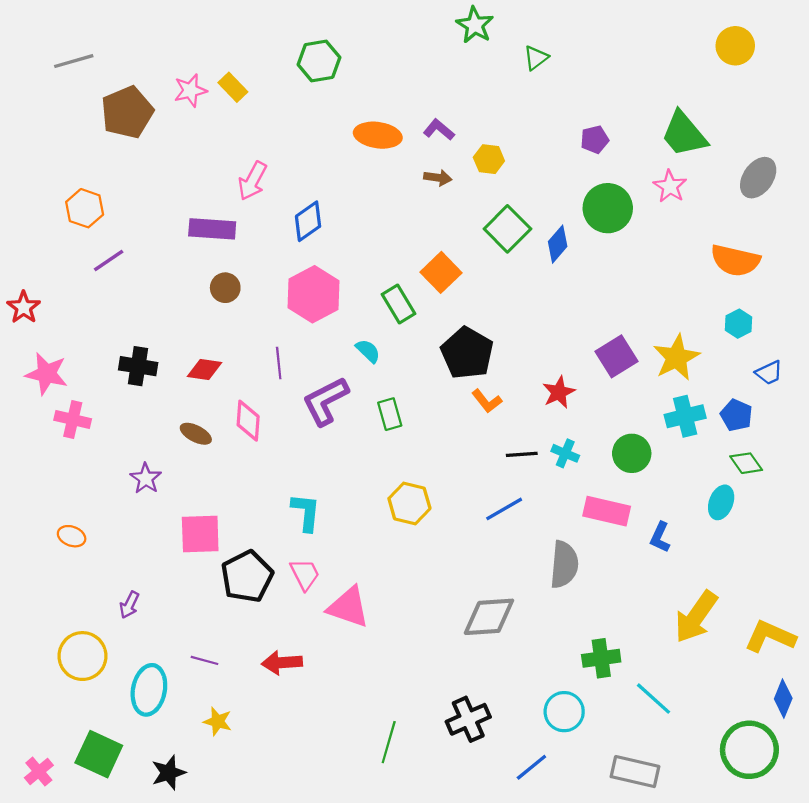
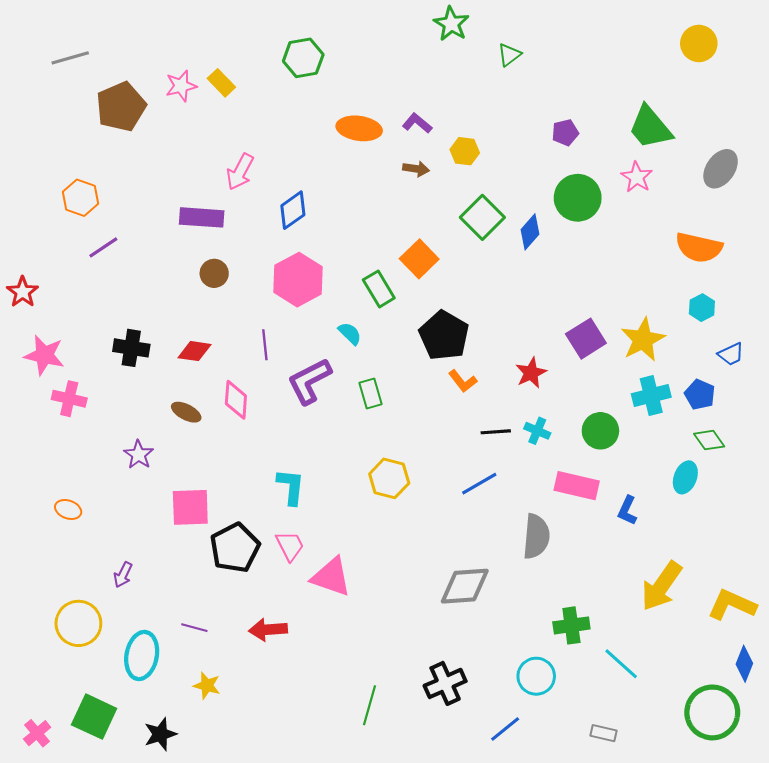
gray rectangle: (635, 772) -> (604, 733), size x0.6

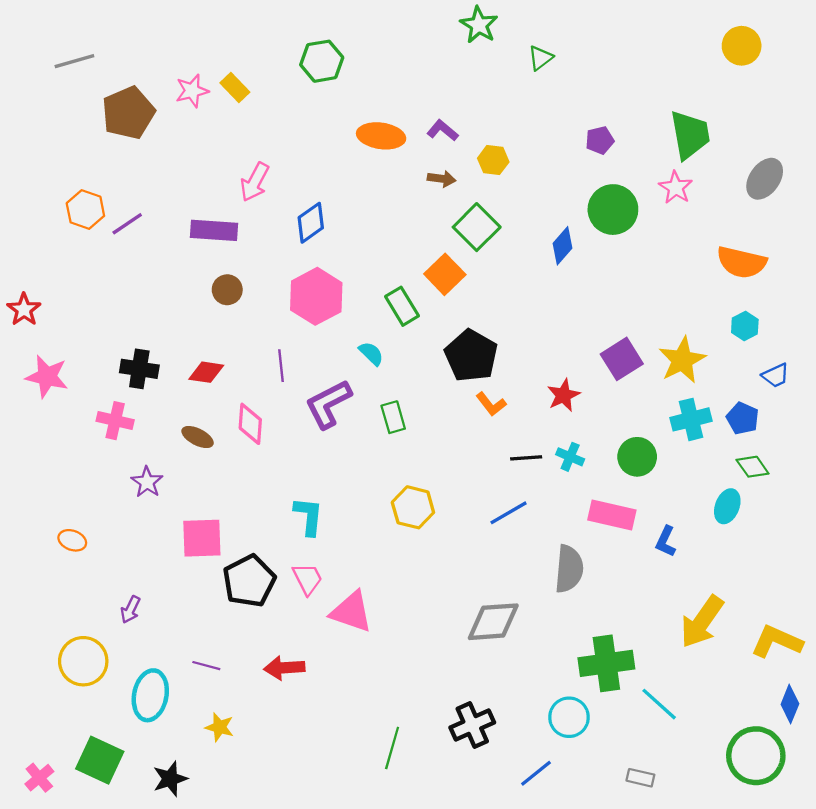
green trapezoid: (650, 127) -> (690, 135), turned -150
green square: (482, 217) -> (477, 227), moved
purple line: (103, 247) -> (127, 224), moved
pink cross: (69, 399) -> (115, 421), moved
green cross: (571, 625) -> (606, 663), size x1.4

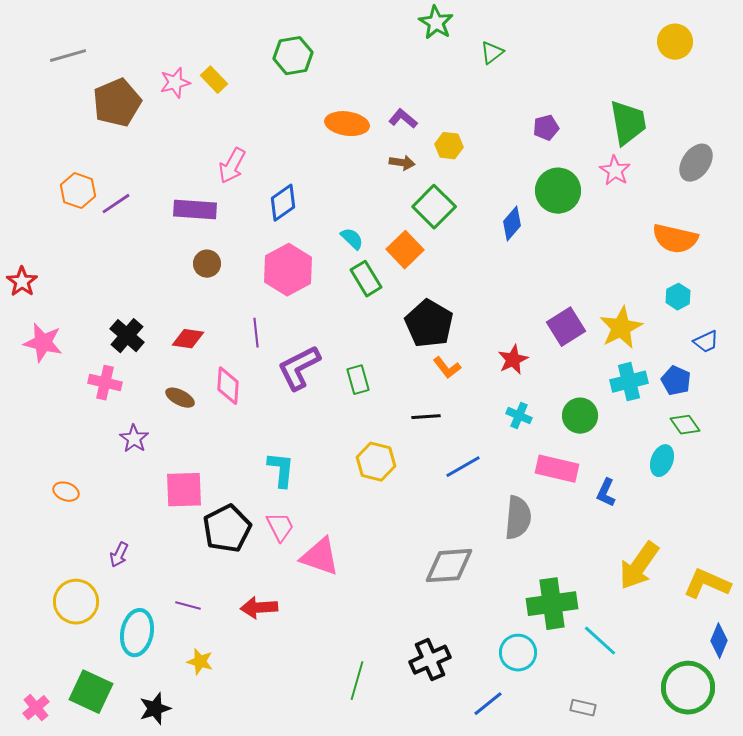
cyan semicircle: (371, 353) -> (352, 239), moved
black cross: (139, 369) -> (127, 336), turned 32
black line: (526, 458) -> (426, 417), moved

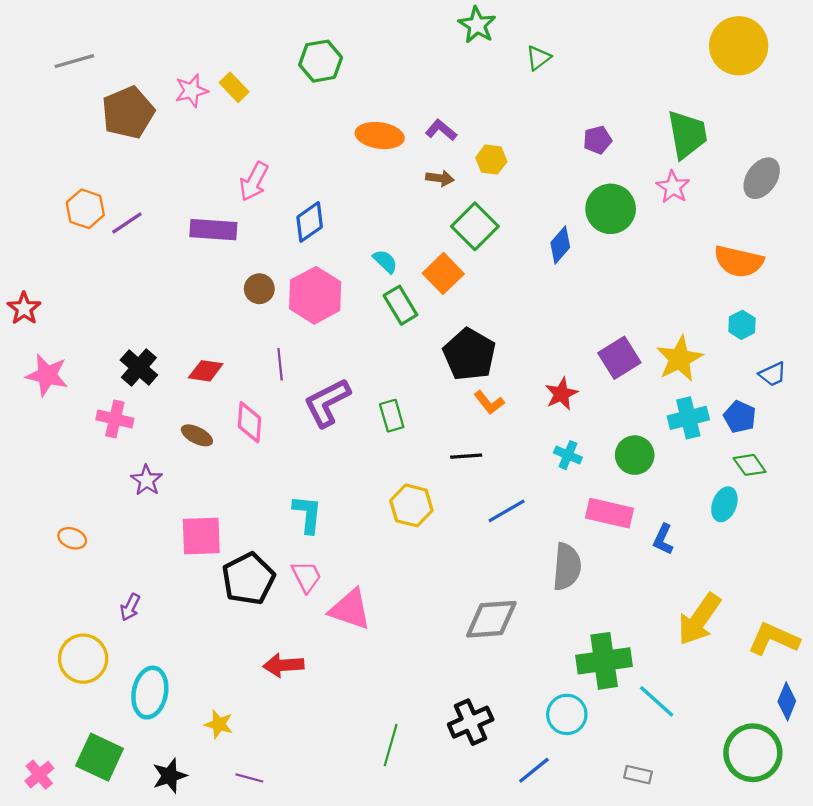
yellow circle: (675, 42) -> (739, 46), size x1.5
brown circle: (207, 264) -> (259, 289), moved
purple line: (188, 606) -> (249, 778), moved

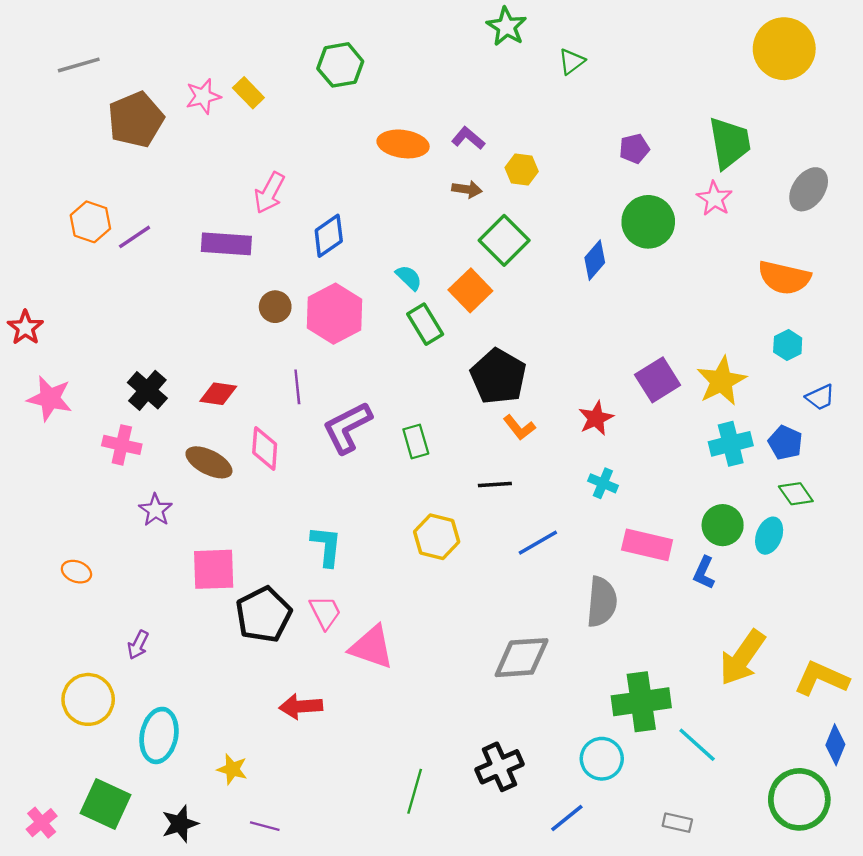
brown ellipse: (197, 435) -> (209, 462), size x1.4
green circle: (635, 455) -> (723, 525), moved

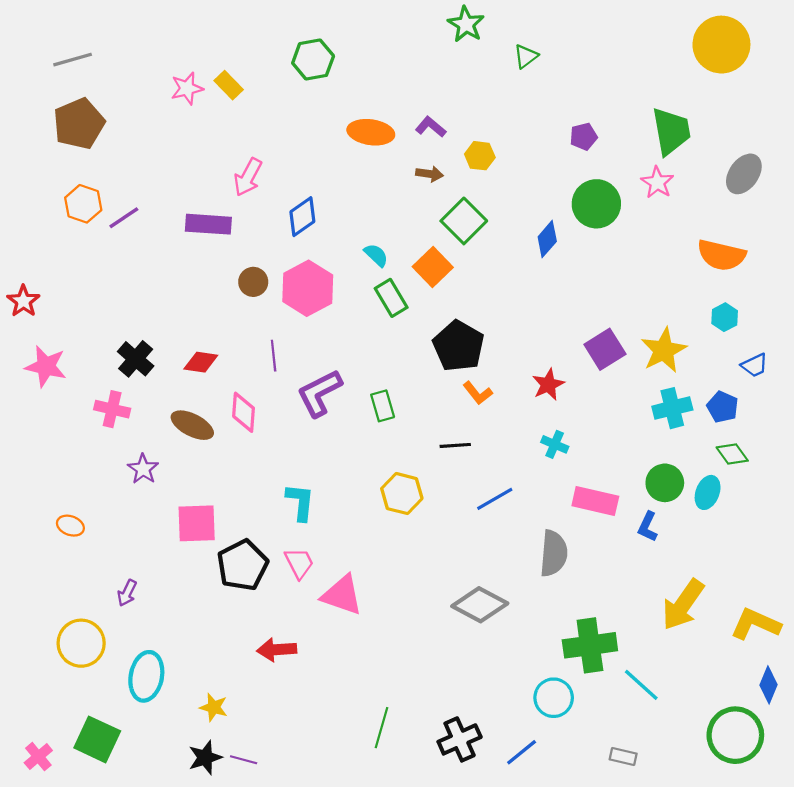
brown pentagon: (136, 120) -> (79, 124), moved
gray diamond: (522, 658) -> (480, 605), turned 32
black cross: (499, 767) -> (460, 739), moved
black star: (180, 824) -> (205, 758), moved

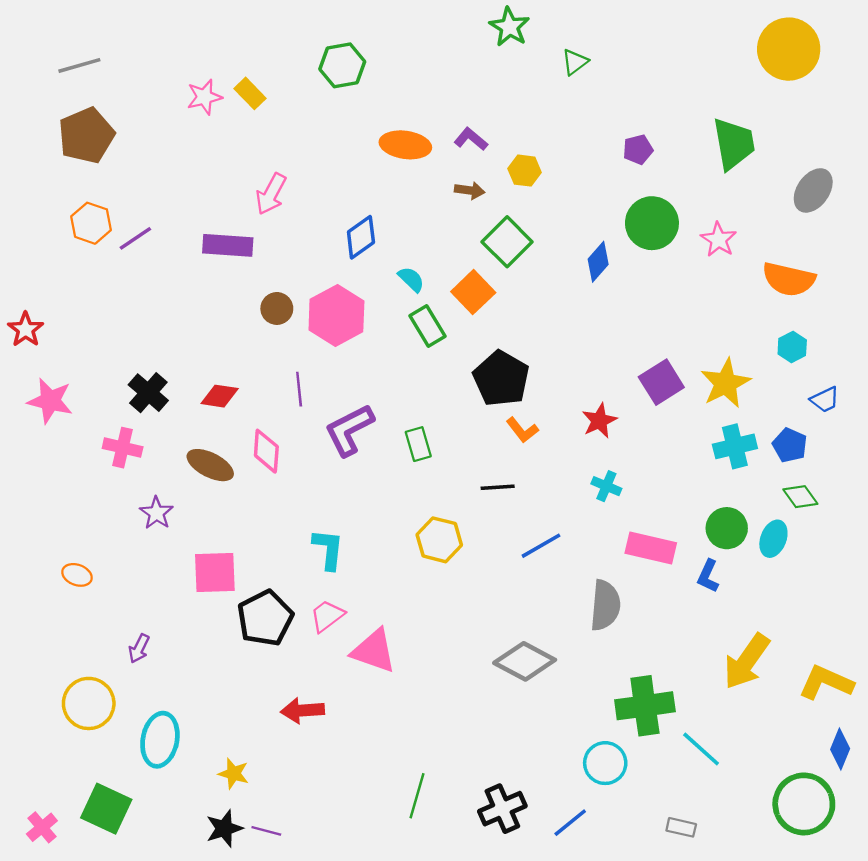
pink star: (657, 182) -> (719, 240), moved
blue diamond: (302, 217) -> (361, 237), moved
pink trapezoid: (299, 563) -> (327, 616), turned -100

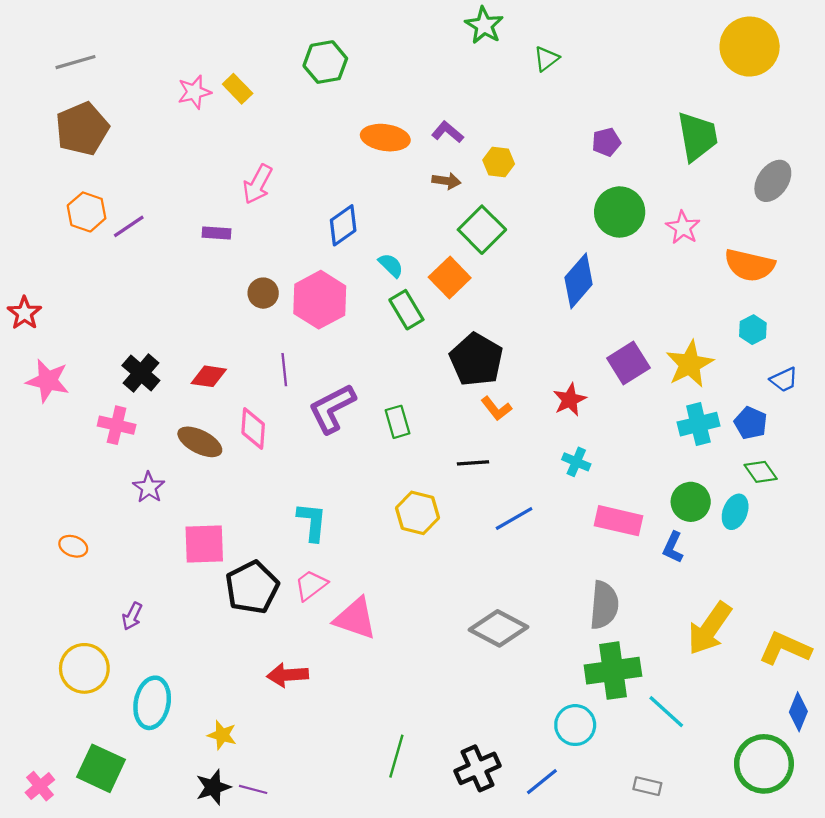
purple rectangle: (228, 245) -> (216, 233), size x0.6
blue diamond: (598, 262) -> (579, 281), moved, size x1.4
gray semicircle: (605, 605) -> (604, 605), moved

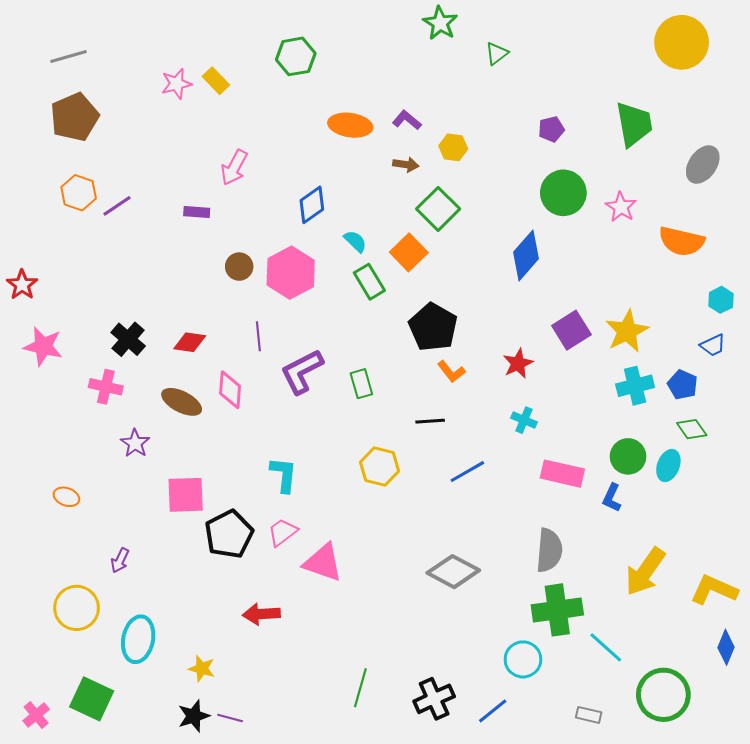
cyan hexagon: (753, 330) -> (721, 300), moved
green circle: (764, 764) -> (663, 695), moved

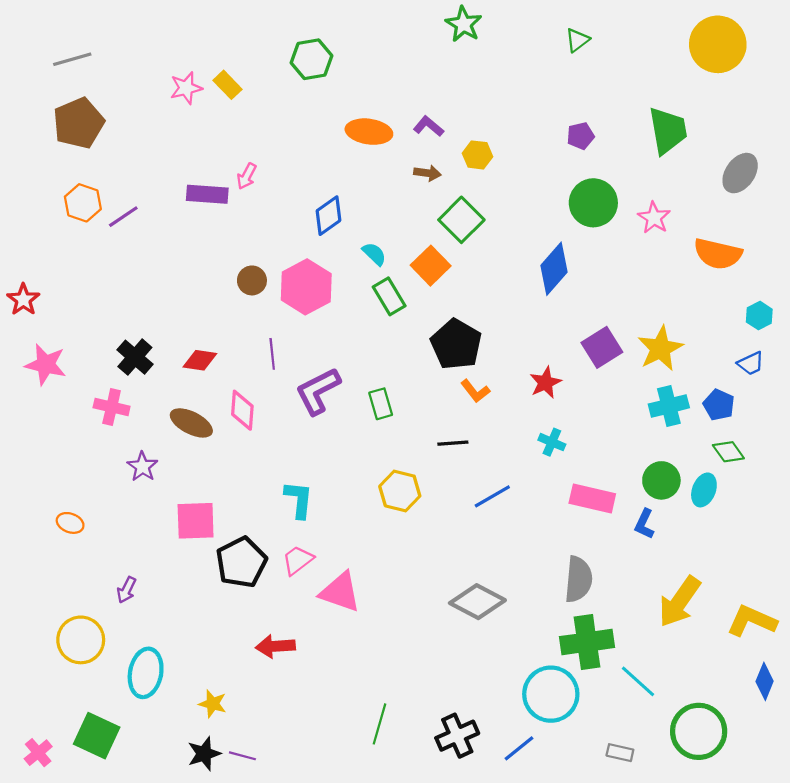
green triangle: (497, 53) -> (577, 40), moved
pink arrow: (234, 168) -> (247, 176), size x0.7
purple rectangle: (197, 212) -> (207, 194), moved, size x1.5
cyan circle: (523, 659) -> (551, 694), size x1.4

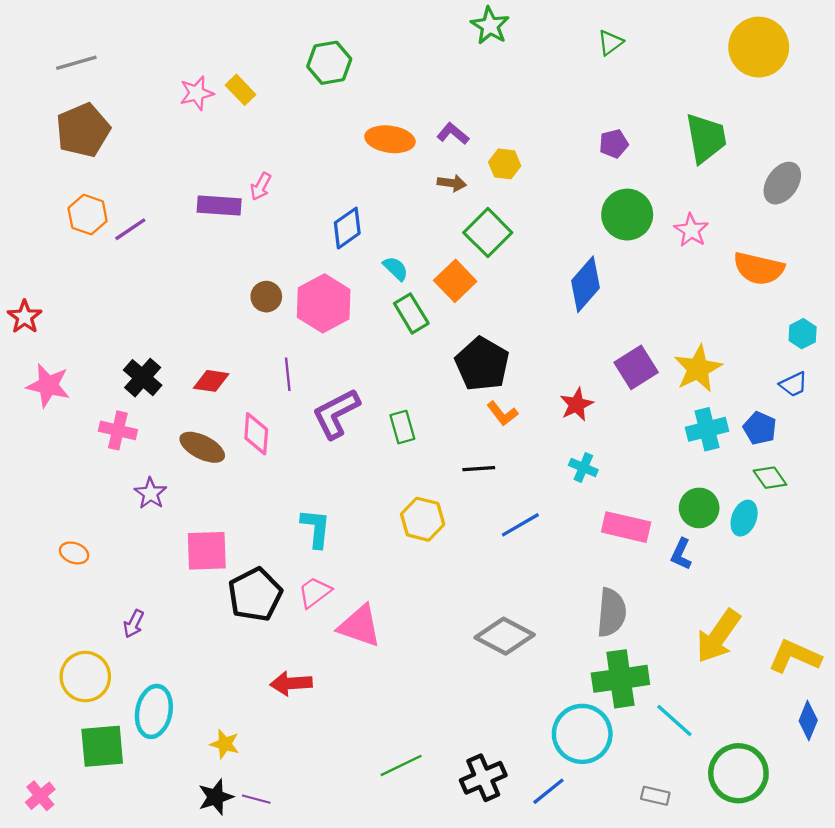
green line: (380, 724) -> (401, 765), turned 48
green square: (97, 736) -> (102, 746), moved, turned -30

